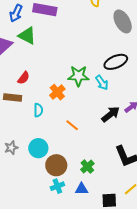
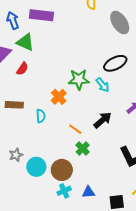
blue arrow: (16, 13) -> (13, 20), turned 138
red semicircle: (23, 78) -> (22, 69), moved
black arrow: (111, 114) -> (103, 120), moved
cyan circle: (38, 148) -> (36, 167), moved
green cross: (87, 167) -> (83, 148), moved

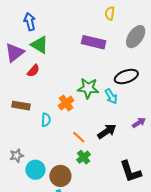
purple rectangle: (41, 15) -> (94, 42), moved
gray ellipse: (120, 23) -> (136, 37), turned 60

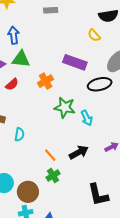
yellow semicircle: (110, 13) -> (94, 35), turned -56
green triangle: (40, 45) -> (21, 59), turned -30
black ellipse: (126, 77) -> (100, 84), moved
orange cross: (66, 103) -> (46, 81), moved

